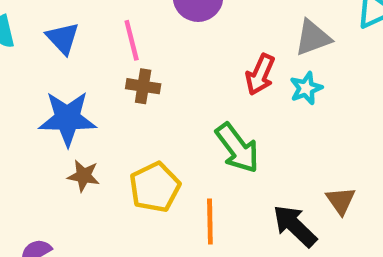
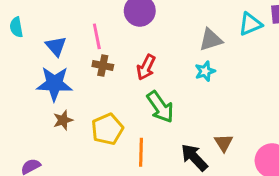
blue triangle: (63, 38) -> (56, 46), moved
red arrow: (260, 75) -> (146, 67), moved
brown star: (84, 176) -> (63, 120), turned -30

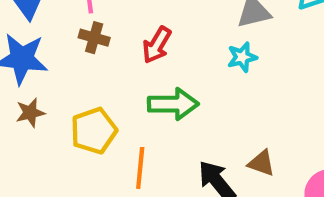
green arrow: (160, 107) -> (173, 104), turned -60
brown triangle: (224, 143) -> (261, 163), turned -42

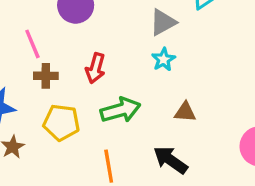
yellow pentagon: (94, 131) -> (61, 122), moved, turned -30
brown triangle: (261, 163) -> (185, 112), moved

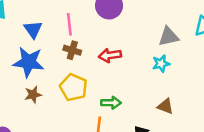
red arrow: (95, 68) -> (110, 55), turned 50
green arrow: (120, 110) -> (111, 103), moved, size x0.7

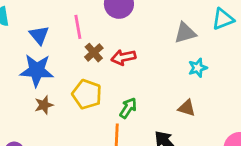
brown cross: (72, 50) -> (94, 53), moved, turned 36
cyan star: (161, 64) -> (198, 68), moved
green arrow: (111, 103) -> (128, 108), turned -54

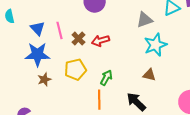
pink line: (78, 27) -> (60, 30), moved
cyan star: (198, 68) -> (155, 45), size x1.6
yellow pentagon: (87, 94) -> (75, 70), turned -30

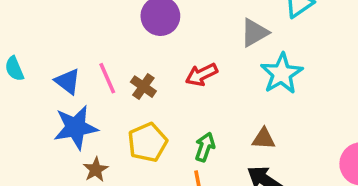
red arrow: (100, 41) -> (202, 75), moved
brown triangle: (149, 75) -> (264, 139), moved

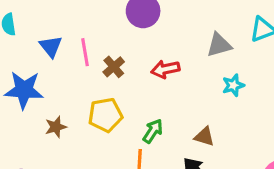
cyan star: (282, 74) -> (233, 85), size x0.6
blue star: (76, 127) -> (24, 90), moved

